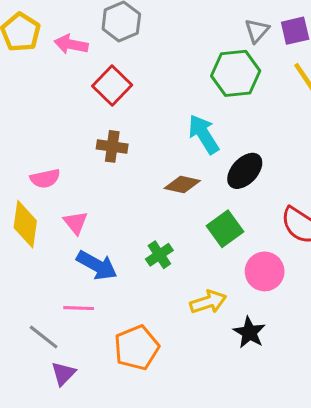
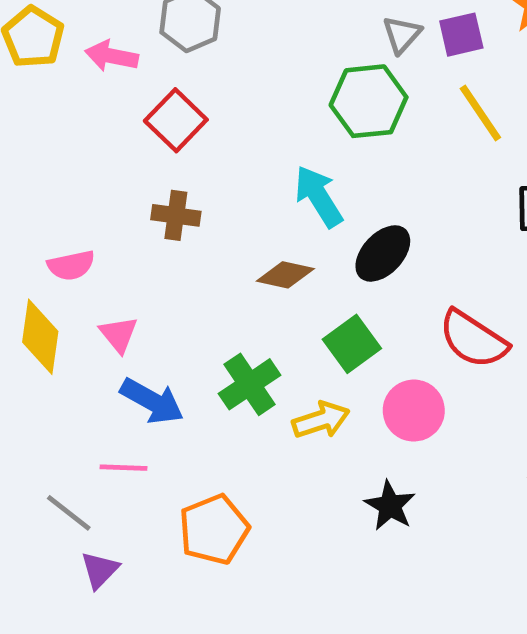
green cross: (159, 255) -> (250, 384), size x1.4
yellow arrow: (208, 302) -> (321, 420), moved

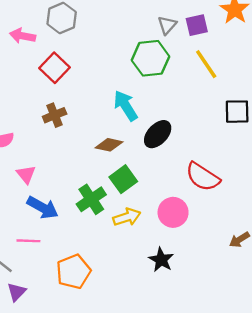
brown cross: (176, 215) -> (55, 115), turned -30
green square: (352, 344) -> (123, 179), moved

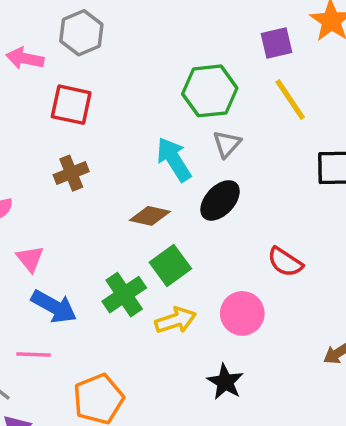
gray triangle: (167, 25) -> (227, 144), moved
red square: (55, 68) -> (71, 105), turned -32
red semicircle: (203, 177) -> (285, 262), size x0.7

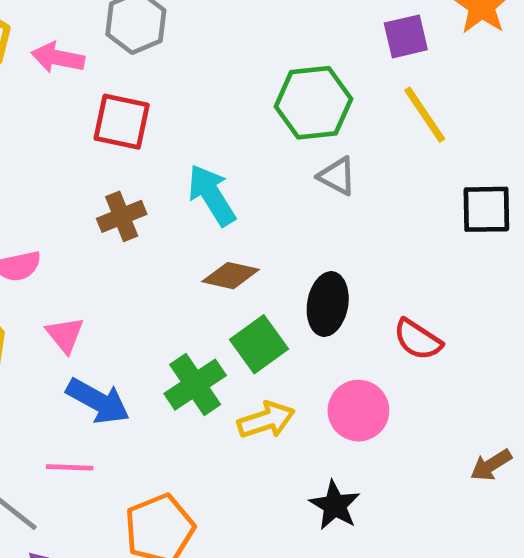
gray triangle: (227, 144) -> (337, 176), turned -44
cyan arrow: (174, 159) -> (212, 195), moved
black ellipse: (220, 200) -> (328, 304), moved, turned -33

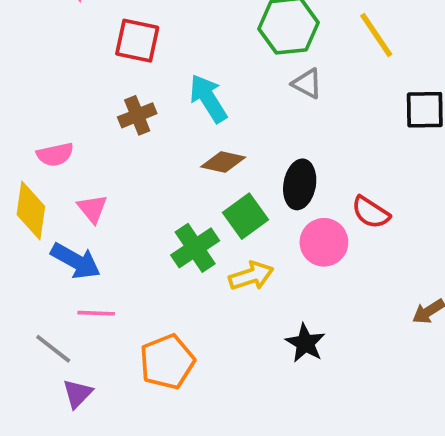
blue arrow: (98, 401) -> (76, 261), moved
pink circle: (358, 411) -> (324, 242), moved

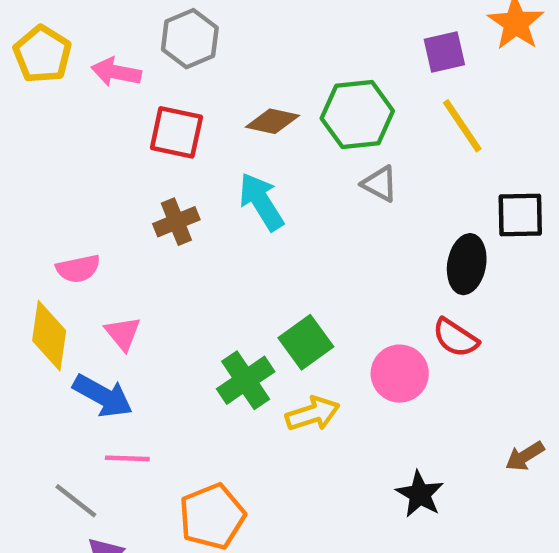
brown diamond: (223, 162) -> (272, 121), moved
black ellipse: (300, 184) -> (467, 264), moved
black star: (305, 343) -> (420, 494), moved

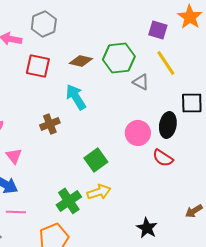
purple square: (444, 52) -> (158, 30), turned 30
gray triangle: (380, 184) -> (141, 82), moved
brown cross: (176, 222) -> (50, 124), moved
pink circle: (400, 374) -> (138, 133), moved
green cross: (246, 380) -> (69, 201), moved

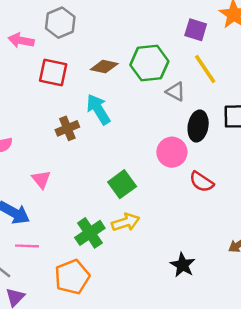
brown cross: (50, 124) -> (67, 128), moved
black ellipse: (168, 125) -> (198, 126), moved
pink triangle: (14, 156) -> (41, 179), moved

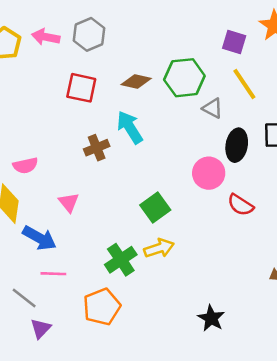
pink arrow: (21, 40) -> (46, 37), moved
black star: (183, 265) -> (211, 318), moved

